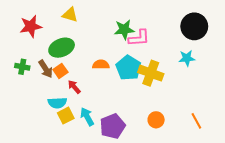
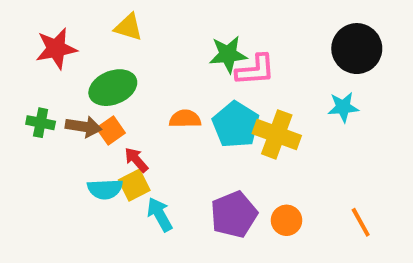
brown arrow: (46, 69) -> (84, 127), turned -48
yellow square: (66, 116) -> (134, 185), moved
purple pentagon: (112, 126) -> (234, 214), moved

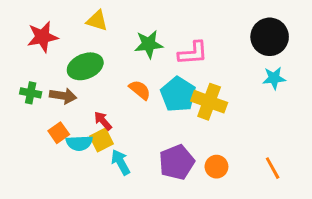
green star: (228, 54) -> (149, 44), moved
cyan star: (343, 107) -> (274, 78), moved
orange semicircle: (185, 119) -> (140, 90), turned 40
orange square: (111, 131) -> (59, 133), moved

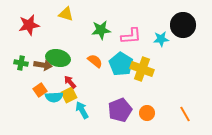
green ellipse: (85, 66) -> (58, 58), moved, turned 35
cyan star: (274, 78) -> (161, 39), moved

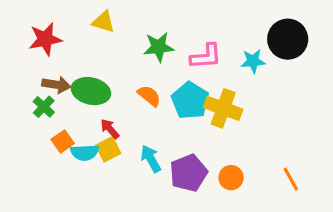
green cross: (21, 63) -> (44, 107), moved, turned 32
brown arrow: (43, 65) -> (56, 85), moved
cyan arrow: (82, 110) -> (151, 159), moved

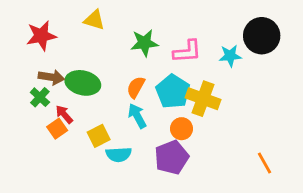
orange semicircle: (149, 96) -> (136, 87), turned -100
red arrow: (110, 129) -> (64, 114), moved
cyan semicircle: (85, 152) -> (119, 154), moved
cyan arrow: (151, 159) -> (137, 116), moved
orange circle: (231, 178) -> (182, 129), moved

